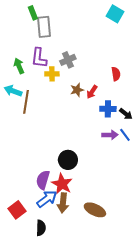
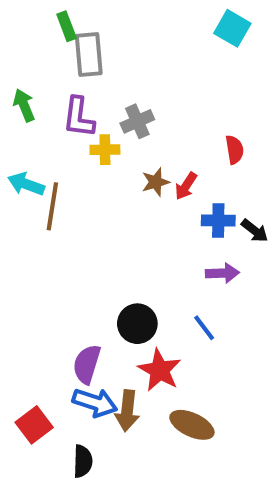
green arrow: (19, 66) -> (24, 105), moved
blue line: (125, 135) -> (204, 328), moved
red star: (62, 184) -> (160, 370), moved
blue arrow: (47, 199) -> (95, 403), turned 55

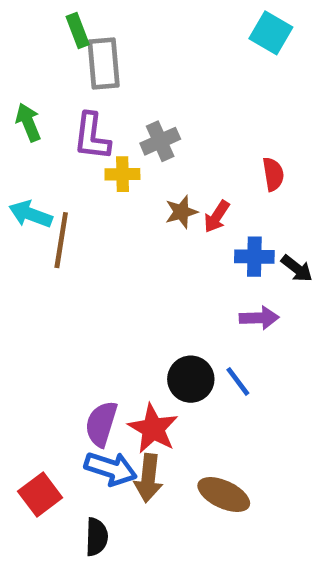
black circle: (137, 324) -> (191, 379), moved
red star: (160, 370) -> (153, 429), moved

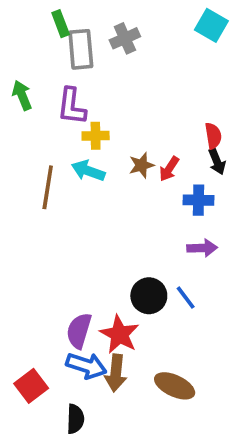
gray cross: (160, 141) -> (125, 38), moved
cyan arrow: (31, 214) -> (88, 171), moved
black arrow: (297, 268) -> (217, 162), moved, turned 30

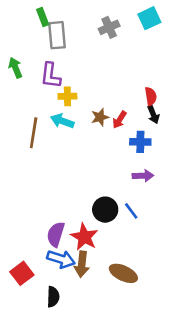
cyan square: (211, 25) -> (149, 18), turned 35
gray cross: (125, 38) -> (109, 27), moved

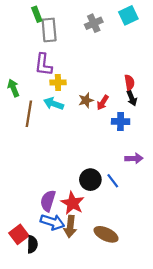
green arrow: (15, 68) -> (13, 88), moved
purple arrow: (143, 176) -> (134, 158), moved
black semicircle: (53, 297) -> (32, 244), moved

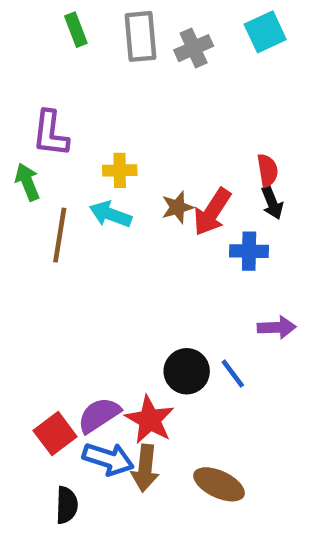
gray rectangle: (49, 30) -> (141, 36), moved
purple L-shape: (43, 65) -> (50, 133), moved
red arrow: (103, 103) -> (212, 212), size x1.5
purple semicircle: (48, 201) -> (99, 415), turned 40
red square: (19, 234) -> (55, 434), moved

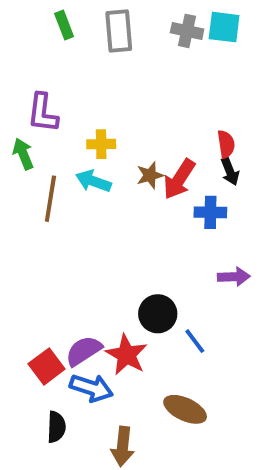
cyan square: (265, 32) -> (224, 27), turned 32
gray cross: (194, 48) -> (187, 31), moved, turned 36
blue line: (233, 374) -> (195, 341), moved
brown arrow: (145, 468) -> (123, 446), moved

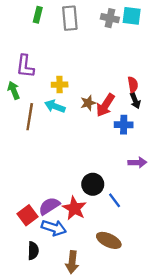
green rectangle: (64, 25) -> (38, 15), turned 35

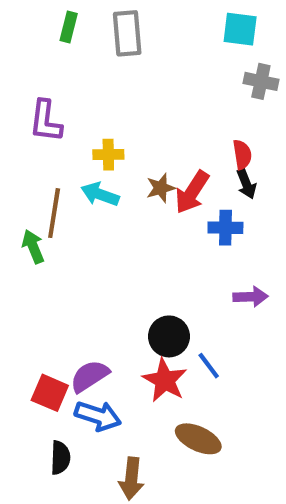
gray cross: (110, 18) -> (261, 81), moved
green arrow: (14, 90) -> (33, 247), moved
red star: (74, 208) -> (165, 380), moved
red square: (27, 215) -> (50, 393), turned -30

